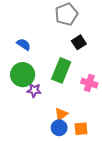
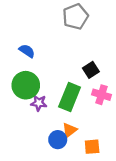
black square: (79, 42) -> (91, 70), moved
green rectangle: (61, 70) -> (70, 97), moved
blue circle: (59, 128) -> (58, 140), moved

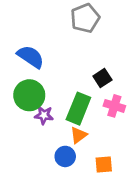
blue semicircle: (27, 51) -> (31, 57), size x1.5
orange triangle: (70, 130) -> (78, 135), moved

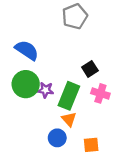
purple star: (44, 115) -> (46, 90), moved
orange triangle: (78, 135) -> (69, 119), turned -35

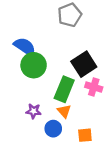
black square: (90, 69) -> (84, 64), size x1.6
green circle: (26, 84) -> (34, 65), moved
purple star: (46, 90) -> (34, 111), moved

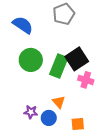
blue semicircle: (25, 47) -> (23, 25), moved
green rectangle: (64, 89) -> (59, 66), moved
purple star: (34, 111) -> (31, 112), moved

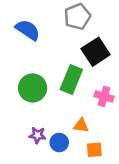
black square: (77, 59) -> (96, 52), moved
green circle: (31, 60) -> (33, 88), moved
orange triangle: (59, 102) -> (81, 126), moved, turned -40

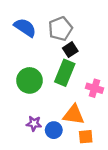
gray pentagon: (77, 17) -> (60, 29), moved
black square: (96, 52) -> (70, 50), moved, size x0.6
orange triangle: (81, 126) -> (74, 115), size x1.5

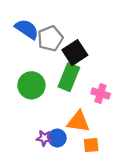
gray pentagon: (60, 29) -> (50, 38), moved
black square: (70, 50) -> (75, 53), size x1.5
purple star: (34, 123) -> (44, 138), moved

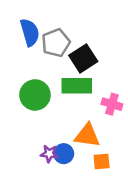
blue semicircle: (27, 29) -> (30, 32), turned 40
green rectangle: (69, 77) -> (77, 86), turned 68

